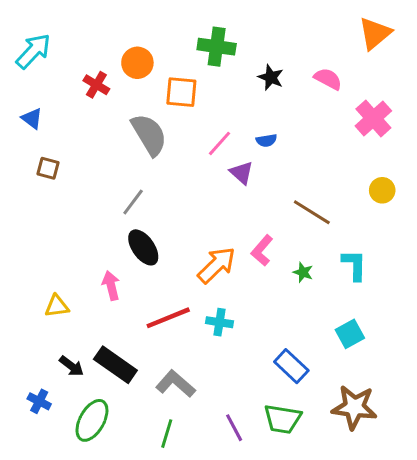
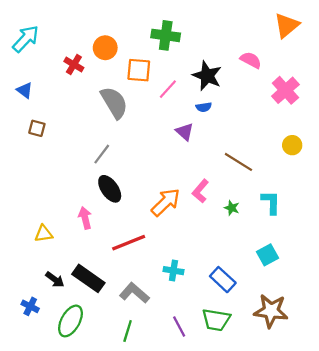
black star: (271, 77) -> (207, 76), moved, size x1.5
pink line: (219, 143) -> (168, 89), moved
cyan cross: (219, 322) -> (173, 271), moved

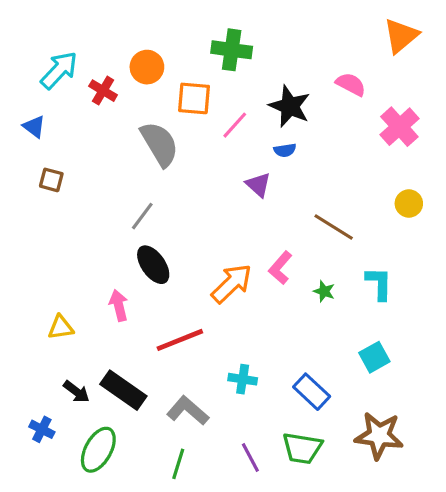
cyan arrow: (26, 39) -> (59, 70), moved

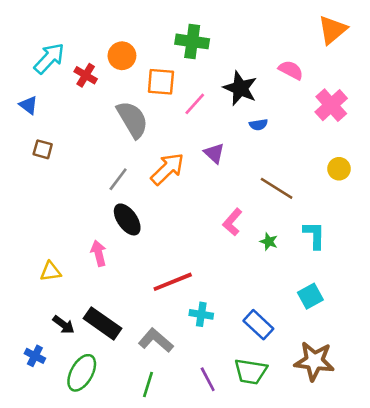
blue semicircle: (285, 150) -> (258, 125), moved
orange arrow: (232, 283) -> (167, 169), moved
red line: (180, 340) -> (173, 282), moved

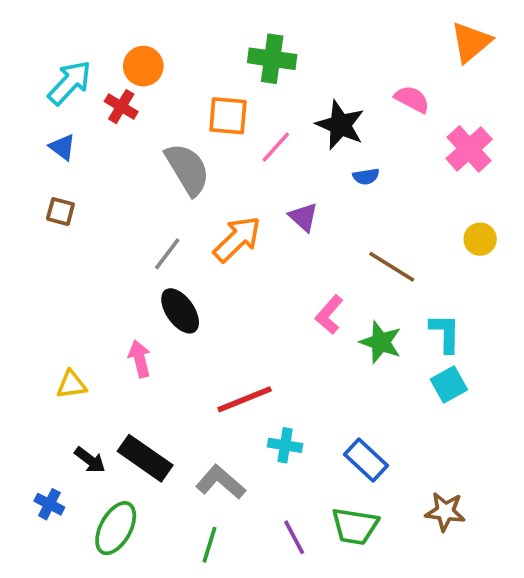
orange circle: (122, 56) -> (143, 66), moved
blue triangle: (28, 105) -> (62, 147), moved
green star: (269, 242) -> (381, 342), size x1.6
cyan square: (310, 296) -> (449, 385), moved
brown star: (314, 361) -> (445, 512), size x0.7

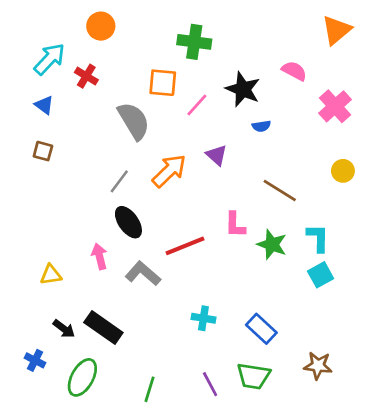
orange circle: (143, 66) -> (101, 26), moved
pink L-shape: (329, 315) -> (235, 225), turned -40
red line: (245, 399) -> (185, 246), moved
gray L-shape: (221, 482) -> (143, 273), moved

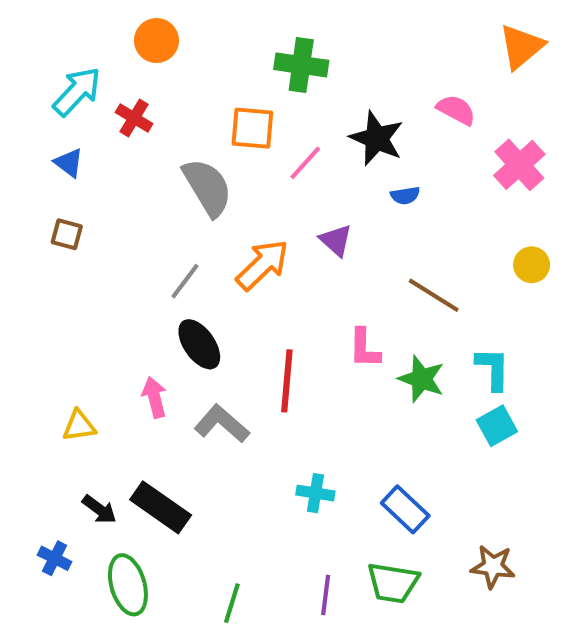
red line: (185, 246) -> (287, 381), turned -63
green ellipse: (82, 377) -> (128, 585), turned -45
purple line: (210, 384) -> (326, 595), turned 35

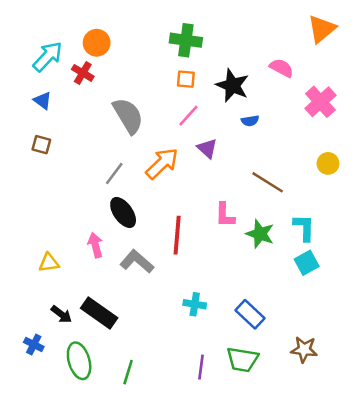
orange circle: (156, 41) -> (97, 43), moved
orange square: (252, 128) -> (186, 79), moved, size x0.7
pink line: (305, 163) -> (188, 116), moved
green line: (232, 603) -> (128, 372), moved

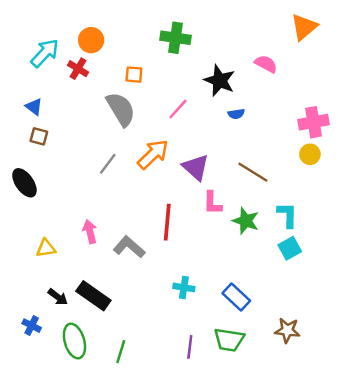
orange square: (186, 79) -> (134, 75), moved
blue triangle: (43, 101) -> (34, 107), moved
pink cross: (320, 102) -> (314, 122), moved, turned 32
purple triangle: (207, 148) -> (196, 167), moved, size x1.4
black ellipse: (123, 212) -> (24, 183), moved

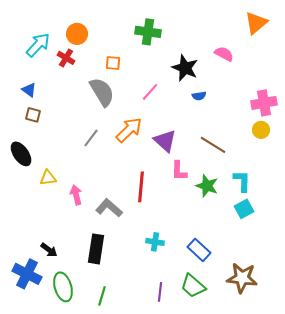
yellow triangle: (46, 248) -> (48, 178), moved
black rectangle: (93, 296) -> (96, 249), moved, turned 64
blue cross: (32, 326) -> (27, 274), size x1.8
brown star: (287, 330) -> (242, 278), size x1.4
green trapezoid: (229, 340) -> (193, 286), turned 32

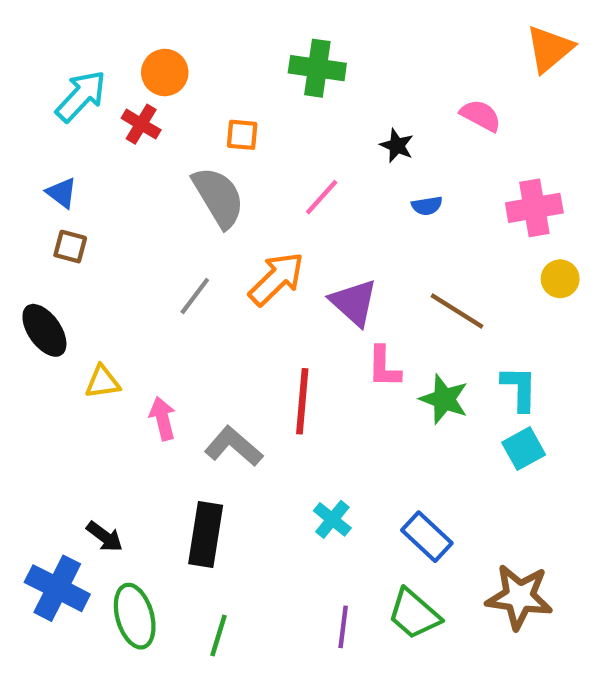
black star: (185, 68) -> (397, 146), size x0.6
pink cross: (264, 103) -> (534, 208), moved
cyan cross: (155, 242) -> (332, 519), turned 30

